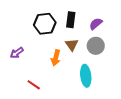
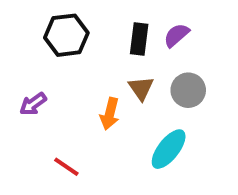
black hexagon: (45, 24) -> (66, 35), moved
purple semicircle: (96, 24) -> (176, 35), moved
cyan ellipse: (86, 76) -> (169, 149), turned 45

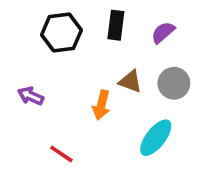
black rectangle: (139, 39) -> (116, 25), moved
brown triangle: (141, 88) -> (130, 81), turned -35
purple arrow: (33, 104) -> (31, 96), turned 60

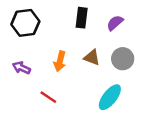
black hexagon: (61, 32) -> (25, 23), moved
orange arrow: (101, 105) -> (60, 61), moved
red line: (61, 154) -> (48, 97), moved

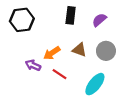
orange arrow: (60, 61) -> (52, 53), turned 42
purple arrow: (21, 68) -> (33, 65), moved
red line: (48, 97) -> (60, 74), moved

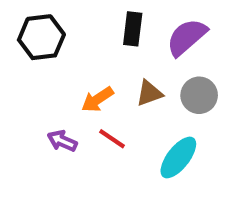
purple semicircle: (99, 20) -> (187, 37), size x1.5
brown triangle: (79, 50) -> (149, 93), turned -40
purple arrow: (33, 65) -> (62, 141), moved

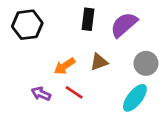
gray circle: (199, 95) -> (146, 63), moved
cyan ellipse: (178, 158) -> (135, 98), moved

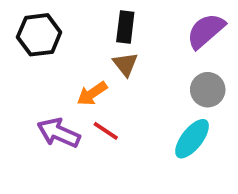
purple semicircle: (124, 25) -> (206, 31), moved
brown triangle: (99, 62) -> (125, 64), moved, turned -48
purple arrow: (41, 94) -> (59, 133), size x1.5

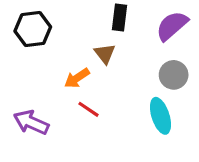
black rectangle: (125, 27) -> (120, 18), moved
purple arrow: (59, 133) -> (31, 122), moved
cyan ellipse: (192, 139) -> (160, 116), turned -56

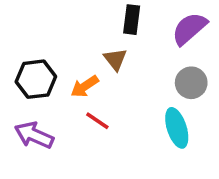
black hexagon: (33, 29) -> (36, 79), moved

